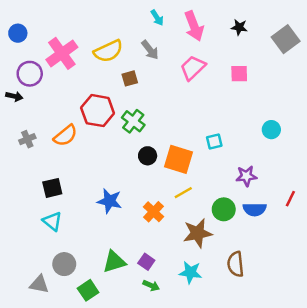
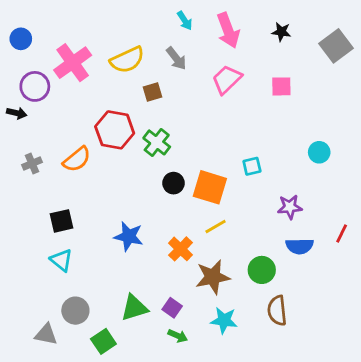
green circle: (224, 209) -> (262, 270), moved
brown star: (198, 233) -> (213, 277), moved

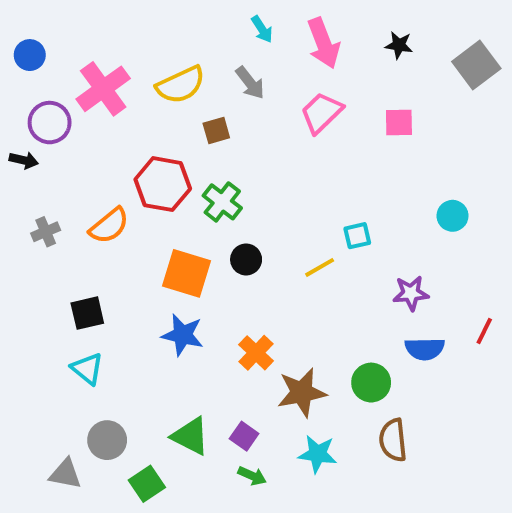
orange square: (210, 187) -> (187, 273), moved
yellow line: (216, 227) -> (320, 267), moved
green triangle: (134, 308) -> (191, 436), turned 44

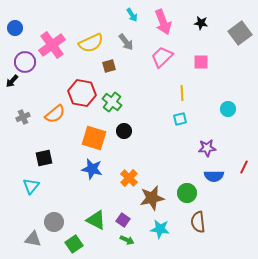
black arrow: (24, 160) -> (12, 81), turned 120
yellow line: (320, 267) -> (182, 93), moved, turned -63
cyan triangle: (87, 369) -> (31, 186), moved, turned 30

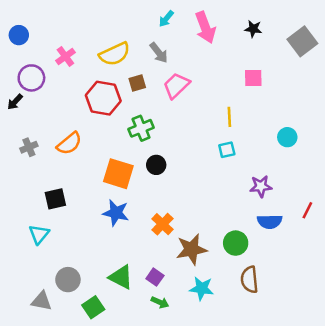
cyan arrow: (132, 15) -> (166, 19), turned 72
pink cross: (52, 45) -> (65, 56), size x0.6
pink trapezoid: (162, 57) -> (176, 85), moved
red hexagon: (82, 93) -> (103, 98), moved
green cross: (112, 102) -> (141, 128), turned 30

